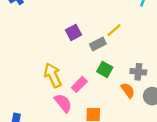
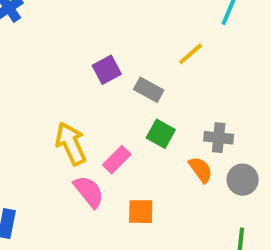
yellow line: (114, 30) -> (191, 54), moved
gray rectangle: (98, 44) -> (149, 90), turned 56

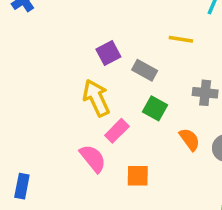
yellow line: (191, 54) -> (181, 39), turned 50
gray cross: (219, 138) -> (205, 93), moved
yellow arrow: (71, 144) -> (96, 98), moved

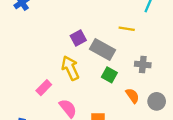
gray rectangle: (145, 70) -> (102, 50), size x1.5
pink rectangle: (117, 131) -> (44, 88), moved

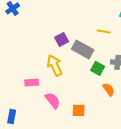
green square: (109, 75) -> (98, 68), moved
pink rectangle: (44, 88) -> (32, 82), turned 40

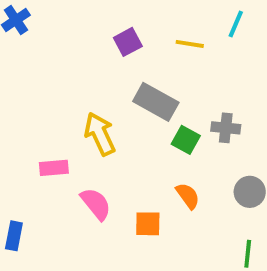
yellow line: (104, 31) -> (190, 44), moved
purple square: (62, 39) -> (128, 42), moved
orange semicircle: (109, 89) -> (188, 196), moved

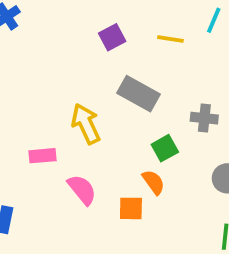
green square: (186, 140) -> (165, 148), moved, turned 32
orange semicircle: (188, 196) -> (154, 182), moved

